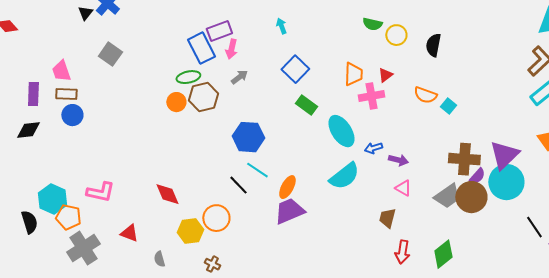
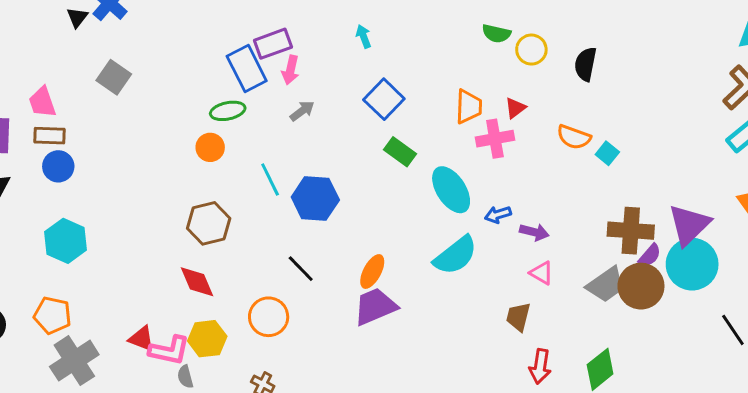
brown hexagon: (203, 97) -> (209, 223), moved
cyan line: (257, 170) -> (270, 180), moved, turned 30
pink L-shape: (100, 192) -> (169, 350), moved
cyan hexagon: (52, 199) -> (66, 241), moved
yellow hexagon: (190, 231) -> (207, 339), moved

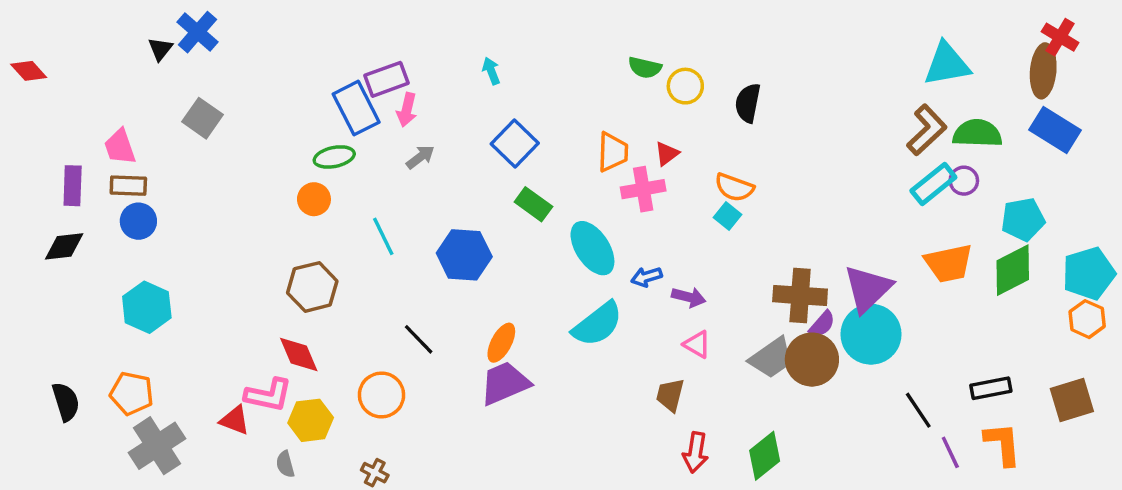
cyan square: (607, 153) -> (728, 216), moved
blue hexagon: (315, 198) -> (464, 255), moved
pink L-shape: (169, 350) -> (268, 395), moved

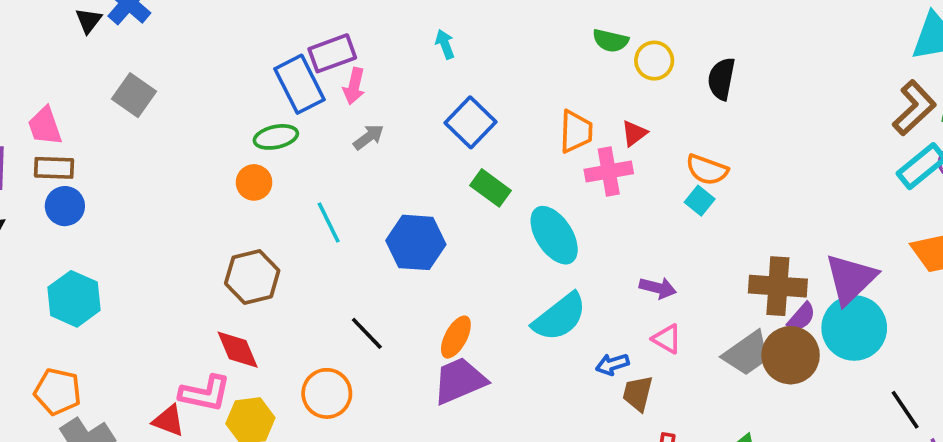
blue arrow: (646, 277) -> (612, 364), moved

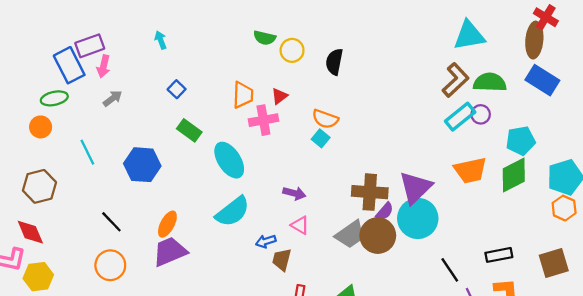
blue square: (470, 122) -> (177, 89), size x0.6
orange circle: (327, 393) -> (110, 265), moved

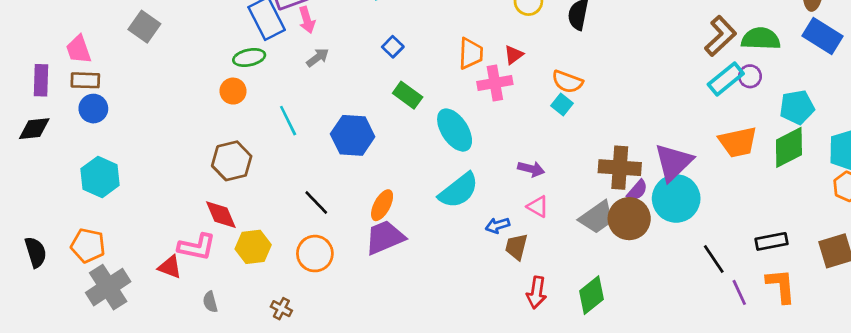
pink arrow: (103, 66) -> (307, 20), turned -30
yellow hexagon: (38, 277) -> (253, 247), moved

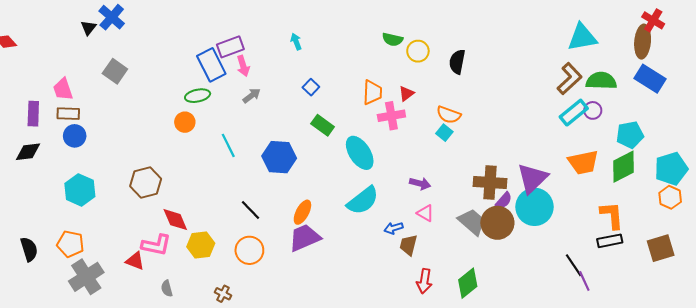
brown hexagon: (232, 161) -> (146, 183), moved
gray trapezoid: (597, 217) -> (472, 222), turned -104
black line: (714, 259) -> (574, 265), moved
orange L-shape: (781, 286) -> (612, 215), moved

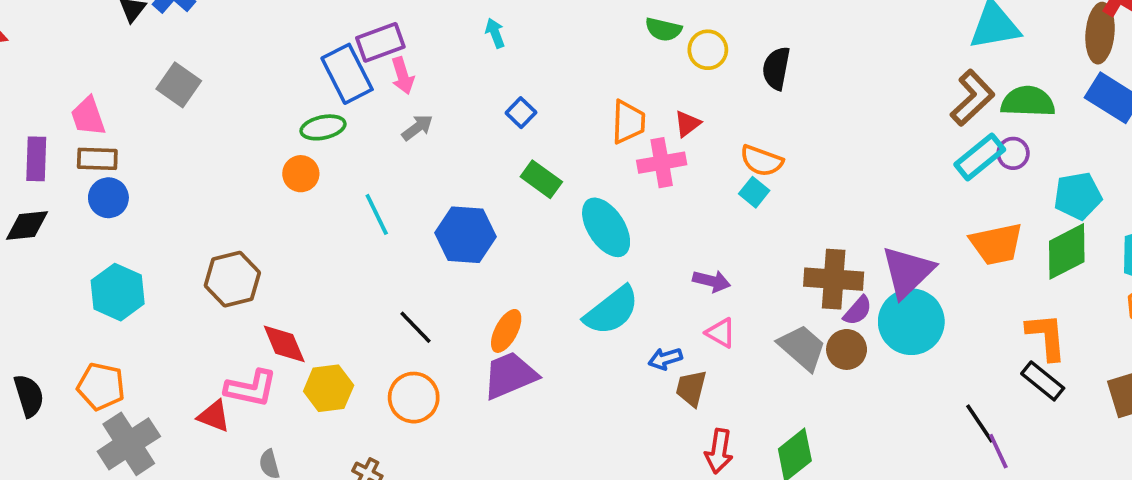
brown circle: (497, 223) -> (847, 349), size x0.7
black rectangle: (610, 241) -> (1043, 381), turned 50

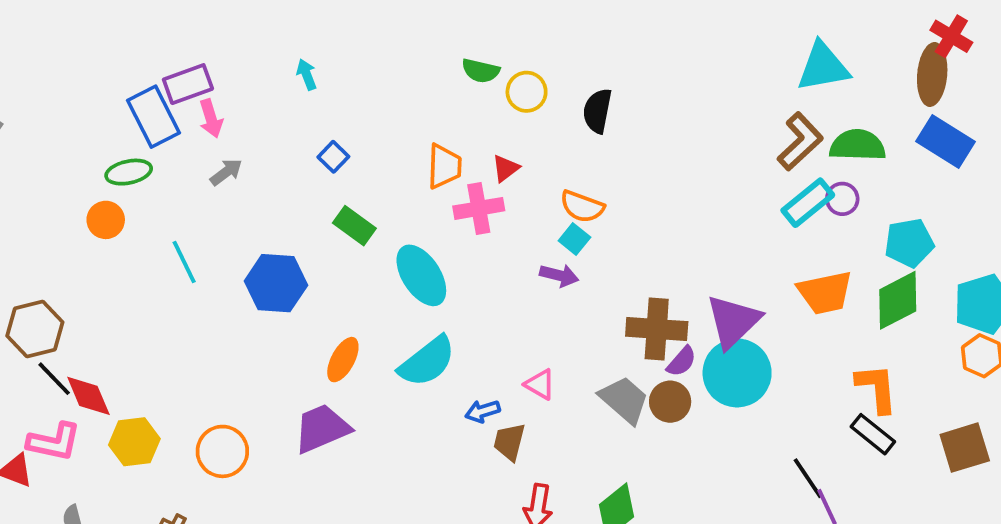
purple arrow: (712, 281) -> (559, 275), moved
black line: (416, 327) -> (54, 379), moved
orange ellipse: (506, 331) -> (343, 360), moved

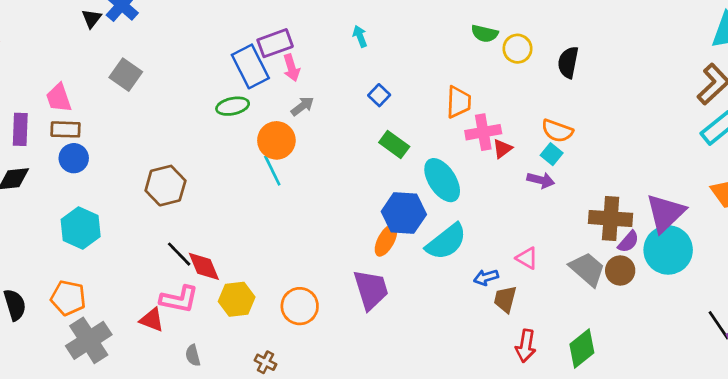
red triangle: (506, 168) -> (502, 149), moved
orange circle: (106, 220) -> (276, 140), moved, size x1.4
blue hexagon: (276, 283) -> (404, 213), moved
brown hexagon: (35, 329) -> (165, 186), moved
purple trapezoid: (322, 428) -> (371, 290), turned 96

